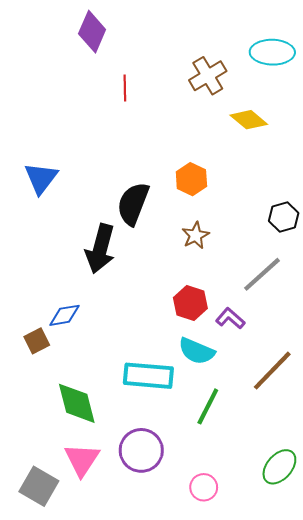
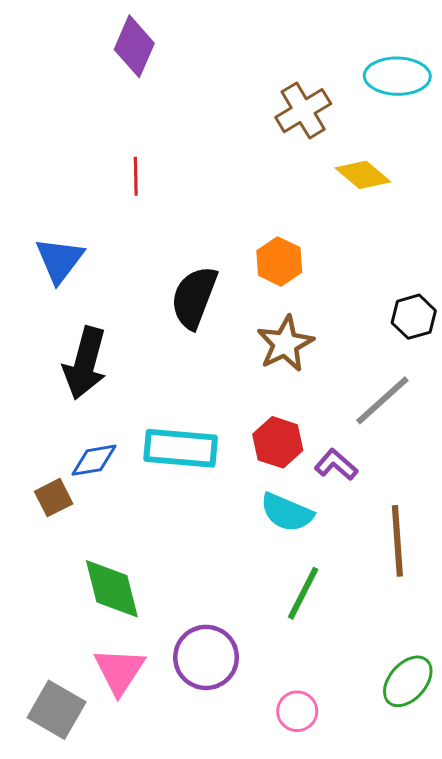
red line: (125, 88) -> (136, 176), moved
brown star: (196, 235) -> (285, 344), size x1.4
black arrow: (100, 249) -> (85, 363), moved
brown line: (272, 371) -> (397, 541), turned -48
cyan rectangle: (148, 376) -> (181, 448), moved

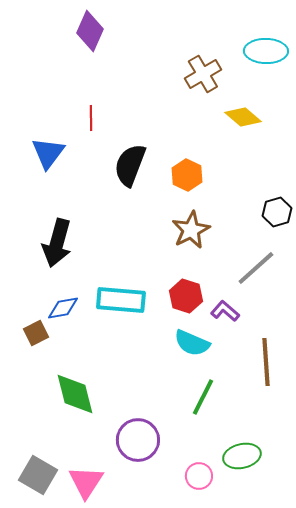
blue triangle: (60, 260) -> (48, 153), moved
black semicircle: (194, 297) -> (130, 165), moved
pink triangle: (119, 671) -> (86, 482), moved
green ellipse: (408, 681) -> (242, 456), moved, turned 36

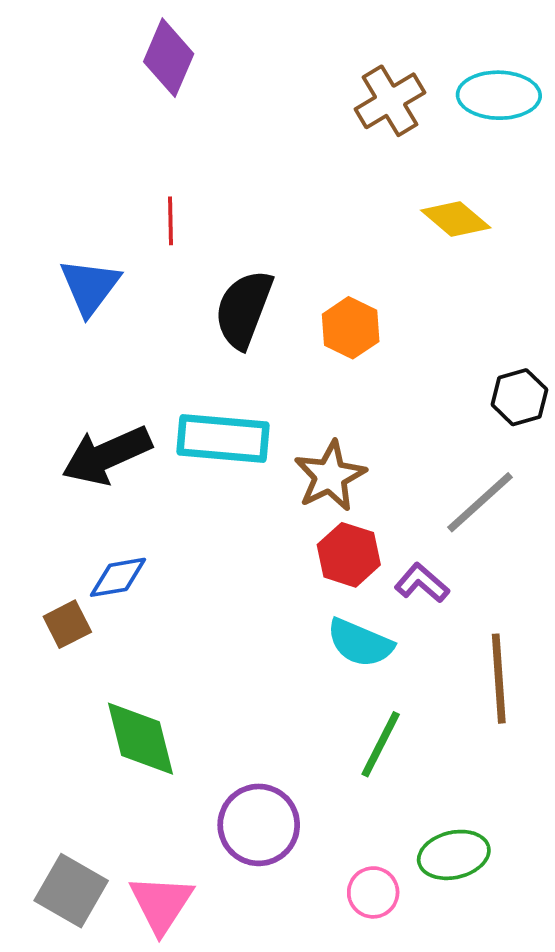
brown cross: (203, 74) -> (390, 101), moved
brown star: (191, 230) -> (330, 476), moved
black arrow: (57, 243) -> (107, 455), turned 51
cyan rectangle: (121, 300) -> (223, 438), moved

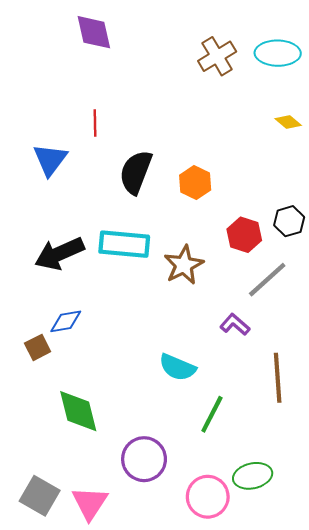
purple diamond: (169, 58) -> (94, 32), turned -36
yellow diamond: (456, 219) -> (288, 122), moved, size x0.7
red hexagon: (349, 555) -> (244, 235), moved
cyan semicircle: (360, 643) -> (177, 367), moved
pink circle: (373, 892) -> (208, 497), size x1.5

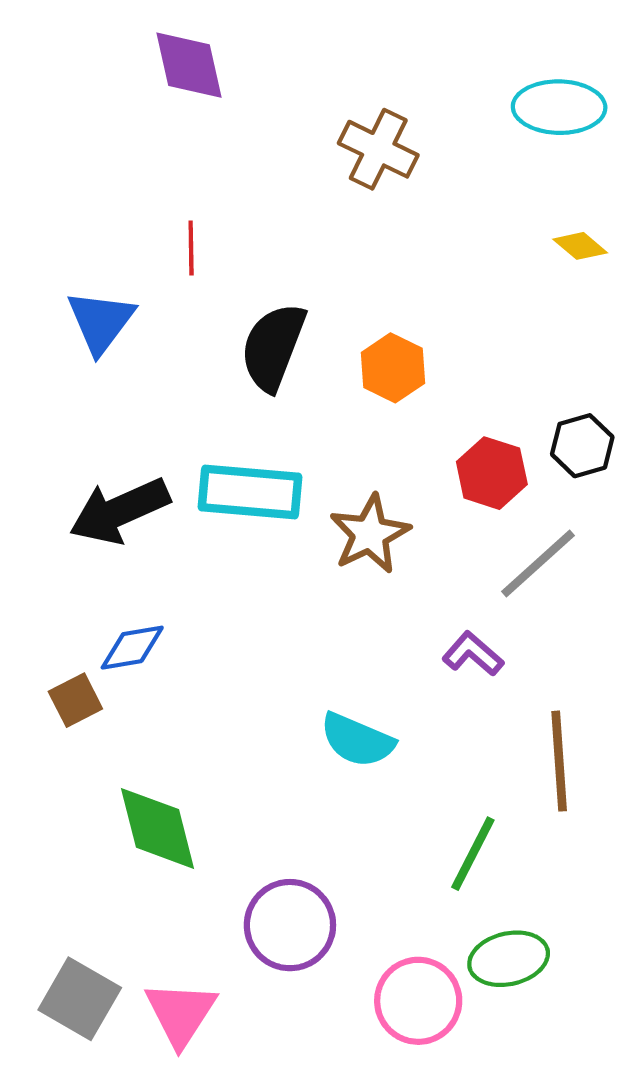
brown cross: (217, 56) -> (378, 149), moved, turned -33
green line: (212, 414) -> (473, 854), moved

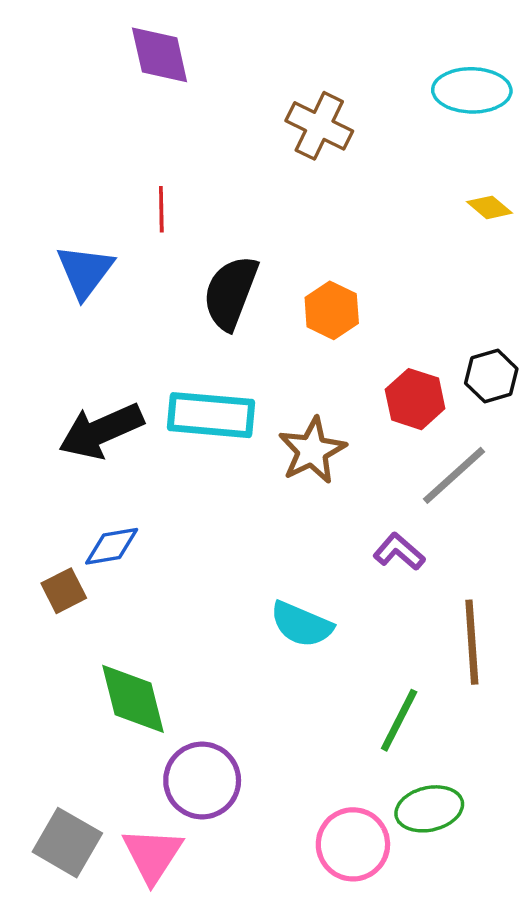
purple circle: (290, 925) -> (202, 780), moved

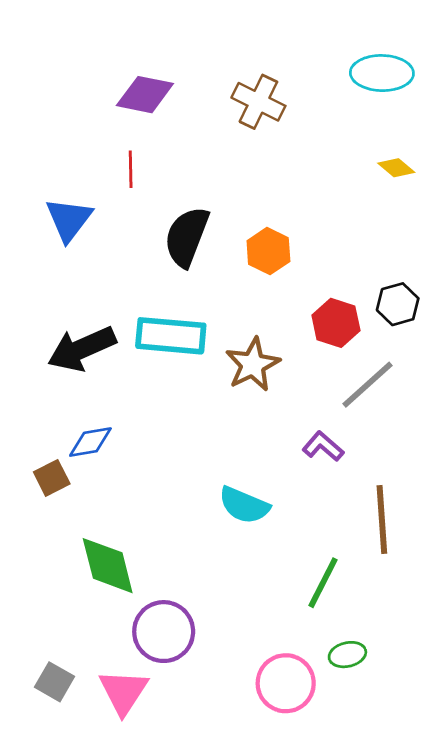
purple diamond: (160, 55) -> (145, 95), moved, turned -66
green ellipse: (429, 809) -> (347, 655), size x0.7
gray square: (67, 843) -> (55, 682), size x0.7

